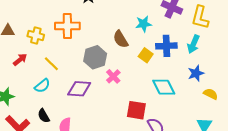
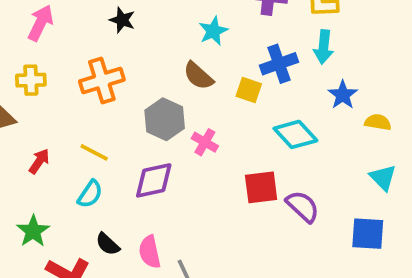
cyan star: (143, 24) -> (213, 31), moved
yellow cross: (36, 36) -> (31, 80), moved

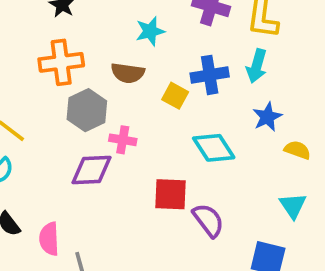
brown semicircle: (198, 76) -> (128, 73), turned -44
orange cross: (102, 81) -> (61, 62), moved
pink cross: (205, 142) -> (123, 140), turned -30
purple diamond: (154, 180) -> (92, 170), moved

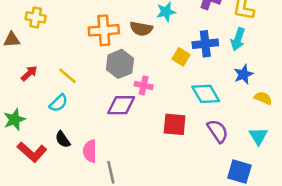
brown semicircle: (128, 73) -> (141, 29), moved
purple semicircle: (208, 220) -> (218, 131), moved

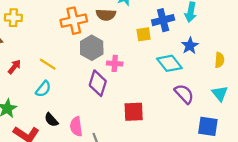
yellow square: (181, 57) -> (144, 34), turned -32
blue star: (244, 74) -> (190, 46), moved
yellow semicircle: (263, 98) -> (219, 60), turned 80
purple diamond: (121, 105) -> (98, 83), turned -65
red square: (175, 124) -> (134, 112), moved

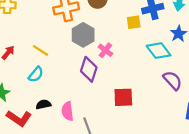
pink cross: (115, 63) -> (105, 50), turned 32
black semicircle: (51, 120) -> (43, 104), turned 120

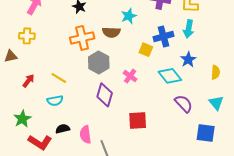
yellow square: (134, 22) -> (146, 50), turned 32
pink cross: (105, 50) -> (130, 76), moved
cyan semicircle: (36, 74) -> (55, 101), turned 42

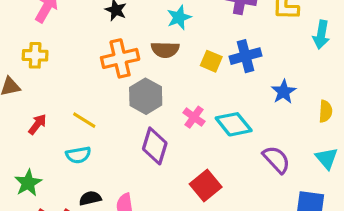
cyan star: (129, 16) -> (179, 17), moved
cyan arrow: (189, 29) -> (321, 35), moved
yellow square: (146, 50) -> (211, 61), moved
cyan diamond: (170, 76) -> (234, 124), moved
red square: (138, 120) -> (206, 186), turned -36

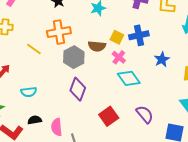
brown semicircle: (165, 50) -> (97, 46), moved
pink cross: (194, 117) -> (119, 57), moved
yellow line: (84, 120) -> (34, 49), moved
purple semicircle: (276, 160) -> (145, 114), moved

